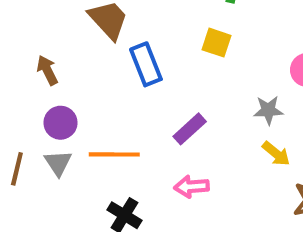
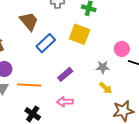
yellow square: (216, 43) -> (80, 34), size x1.5
blue rectangle: (146, 64) -> (46, 43), turned 66

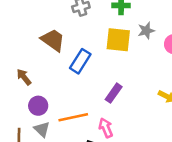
gray star: (103, 67) -> (146, 31), moved
pink arrow: (65, 102) -> (106, 128), moved, turned 84

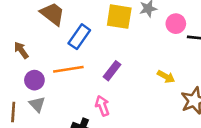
orange line: (73, 117) -> (68, 69), moved

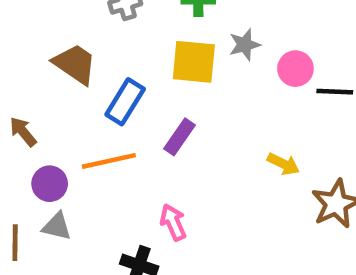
purple rectangle: (112, 71) -> (179, 137), moved
gray triangle: (37, 104) -> (57, 226), turned -30

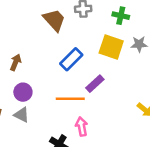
brown trapezoid: (75, 64) -> (54, 20), moved
brown arrow: (23, 132) -> (16, 62), turned 49
orange line: (109, 161) -> (70, 99), moved

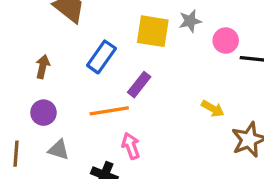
brown arrow: (16, 62) -> (43, 67), moved
gray triangle: (22, 115) -> (59, 150), moved

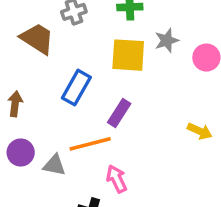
gray triangle: (59, 150) -> (54, 165), moved

